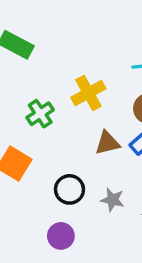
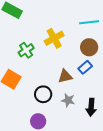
brown triangle: (107, 143) -> (65, 76), moved

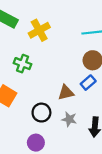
yellow cross: (54, 38) -> (39, 30), moved
green cross: (26, 50) -> (23, 64), turned -35

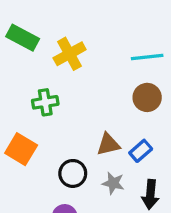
green cross: (23, 64) -> (45, 102), turned -30
blue rectangle: (88, 83) -> (141, 151), moved

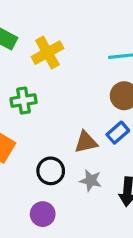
blue rectangle: (141, 151) -> (118, 133), moved

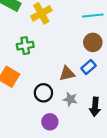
purple circle: (43, 214) -> (50, 122), moved

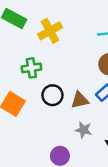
black circle: (43, 93) -> (52, 95), moved

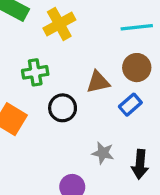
brown triangle: (80, 100) -> (98, 82), moved

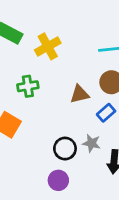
black circle: (63, 108) -> (65, 149), moved
gray star: (103, 153) -> (91, 143), moved

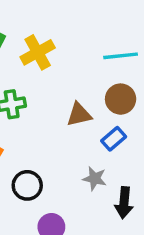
black circle: (65, 149) -> (27, 185), moved

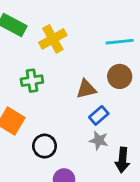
blue rectangle: (114, 139) -> (99, 115), moved

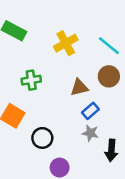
yellow cross: (53, 39) -> (66, 43), moved
cyan line: (120, 42) -> (109, 46), turned 45

